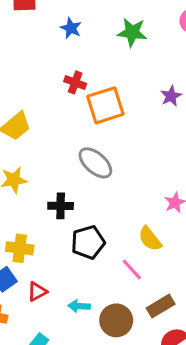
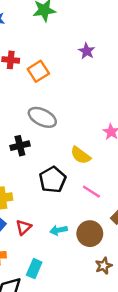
orange square: (105, 105) -> (38, 71), size x0.7
black cross: (61, 206) -> (20, 146), moved
yellow semicircle: (150, 239) -> (81, 155), moved

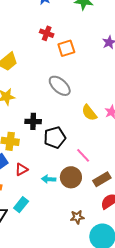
black cross: (20, 146) -> (33, 121), moved
yellow semicircle: (81, 155) -> (89, 113), moved
brown circle: (90, 234) -> (71, 177), moved

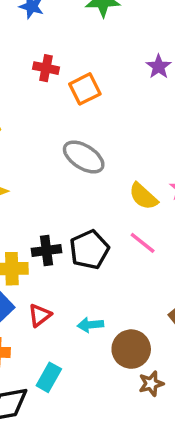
black cross: (33, 121) -> (46, 250), moved
pink line: (83, 155) -> (143, 243), moved
brown circle: (71, 177) -> (131, 349), moved

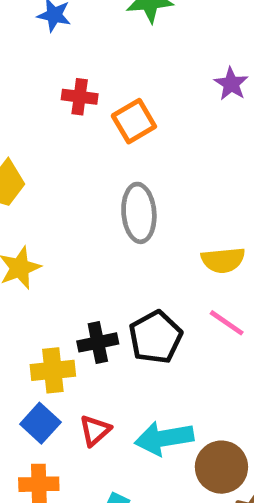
gray ellipse: (84, 157) -> (139, 213), turned 57
yellow semicircle: (143, 196) -> (223, 260), turned -44
cyan arrow: (90, 325) -> (164, 438), size x1.6

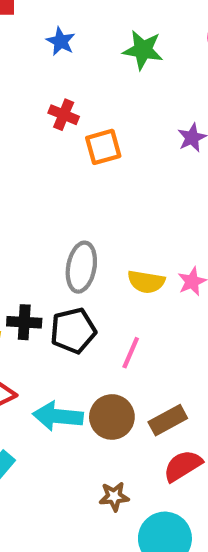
gray ellipse: (139, 213) -> (81, 267), moved
pink line: (227, 323) -> (131, 353), moved, turned 64
brown circle: (221, 467) -> (112, 417), moved

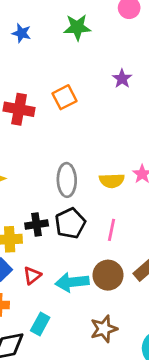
red cross: (64, 115) -> (19, 109), moved, size x1.5
brown star: (114, 496) -> (104, 329), moved, size x1.4

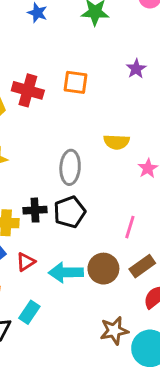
orange square: (64, 97) -> (75, 82), turned 30
yellow semicircle: (112, 181) -> (116, 142), moved
pink line: (111, 230) -> (130, 227), moved
brown star: (104, 329) -> (114, 331), moved

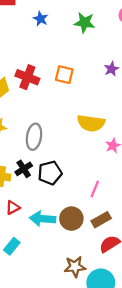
yellow semicircle: (116, 142) -> (91, 123), size x1.4
gray ellipse: (70, 167) -> (34, 137), moved
black cross: (35, 210) -> (24, 169), turned -35

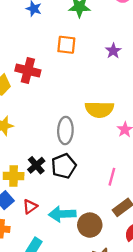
orange square: (64, 75) -> (66, 45), moved
gray ellipse: (34, 137) -> (65, 131), moved
brown circle: (71, 219) -> (90, 225), moved

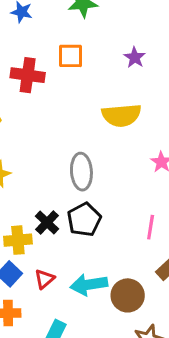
red cross: (28, 71) -> (28, 75), moved
yellow semicircle: (99, 109) -> (121, 115), moved

